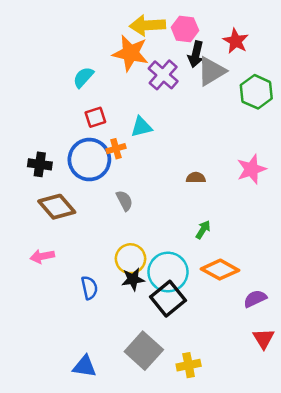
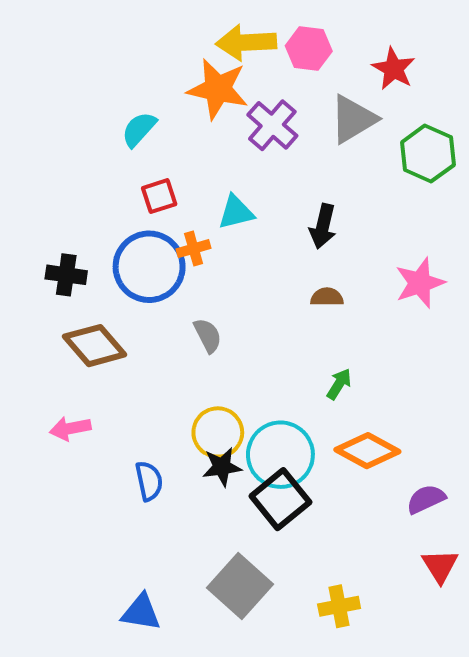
black arrow: (196, 54) -> (323, 226), moved
yellow cross: (189, 365) -> (339, 606), moved

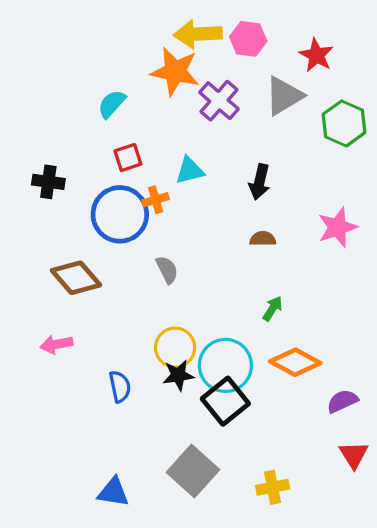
black cross: (66, 275) -> (48, 182), moved

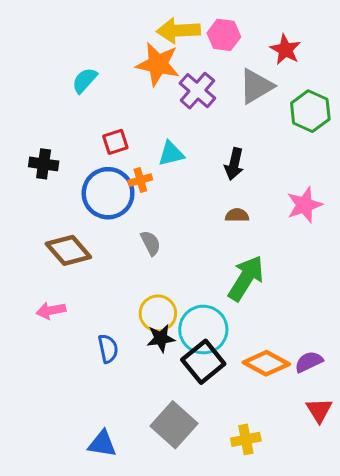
cyan semicircle: (112, 104) -> (85, 80), moved
green arrow: (273, 309) -> (246, 278), size x2.0
orange diamond: (295, 362) -> (266, 363), moved

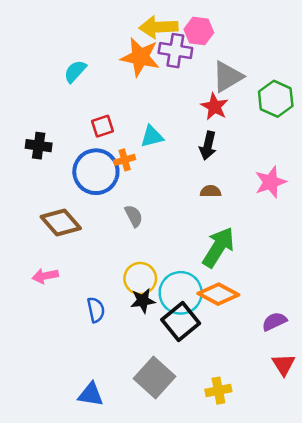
red star: (285, 50) -> (214, 107), moved
purple cross: (197, 91) -> (175, 51), moved, turned -32
orange diamond: (266, 363) -> (218, 294), moved

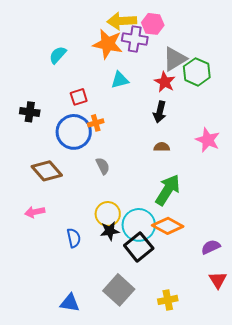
green hexagon: (276, 99) -> (197, 72), moved
cyan triangle: (152, 137) -> (120, 80), moved
pink star: (270, 182) -> (208, 140), turned -30

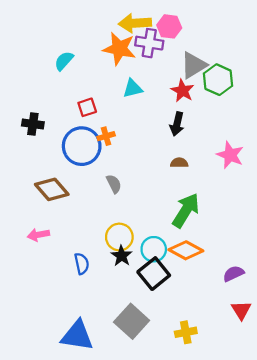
cyan circle: (139, 225) -> (154, 249), size x0.7
black star: (110, 231) -> (122, 256), turned -30
blue triangle: (70, 303) -> (77, 336), size x1.5

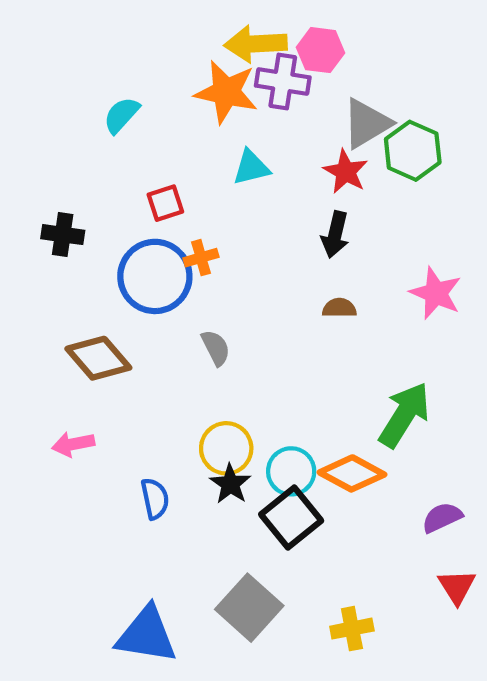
green arrow: (186, 210) -> (404, 415), moved

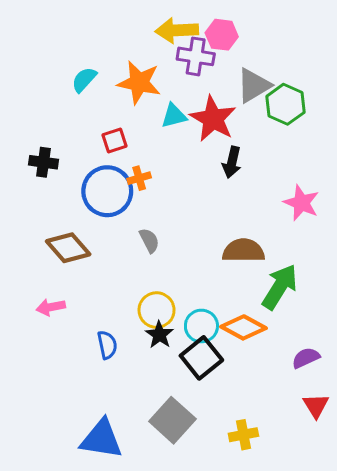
orange star: (226, 92) -> (139, 83), moved
red star: (346, 172) -> (213, 119), moved, size x1.5
brown semicircle: (339, 308) -> (243, 251), moved, size x1.8

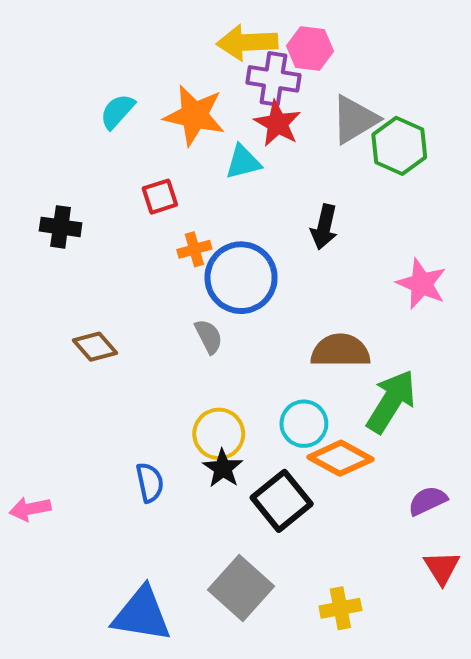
red star: (213, 119) -> (278, 124), moved, size x0.7
blue circle: (107, 191) -> (241, 278), moved
brown diamond: (68, 248) -> (95, 347), size x0.7
pink arrow: (51, 307) -> (30, 509), moved
cyan circle: (201, 326) -> (304, 424), moved

